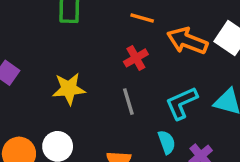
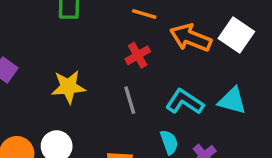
cyan L-shape: (182, 103) -> (185, 102), turned 57

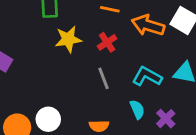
yellow star: (68, 87) -> (68, 39), moved

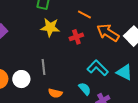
gray line: (103, 78) -> (44, 67), moved
cyan semicircle: (137, 109) -> (85, 89), turned -32

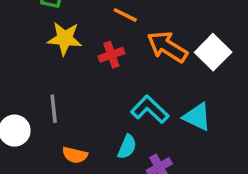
cyan semicircle: (85, 89) -> (127, 147), turned 64

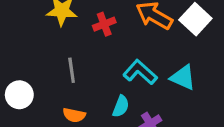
gray line: (54, 109) -> (72, 70), moved

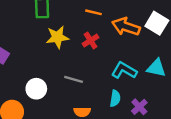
gray line: (72, 70) -> (74, 79), turned -54
white circle: (19, 95) -> (36, 89), moved

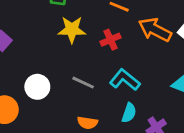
cyan L-shape: (124, 70) -> (125, 80), moved

